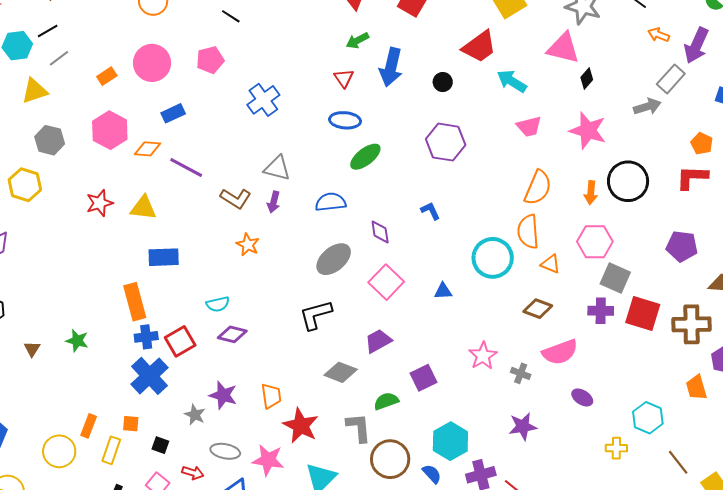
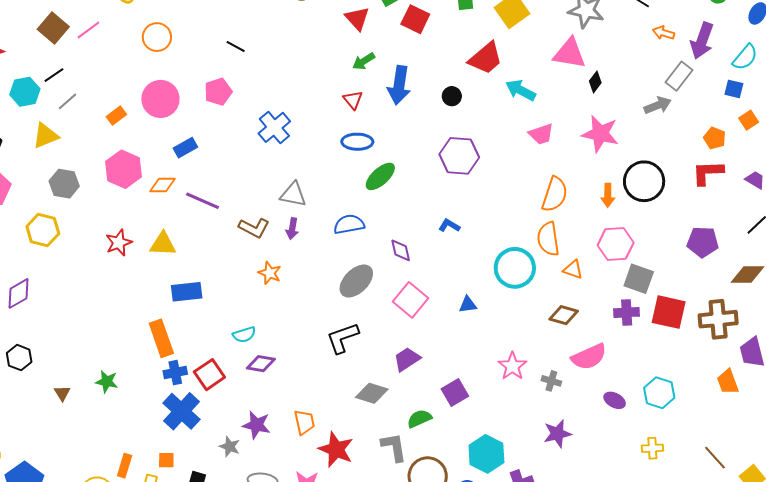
blue L-shape: (430, 211) -> (449, 226), turned -30
cyan hexagon: (648, 418) -> (659, 393), moved

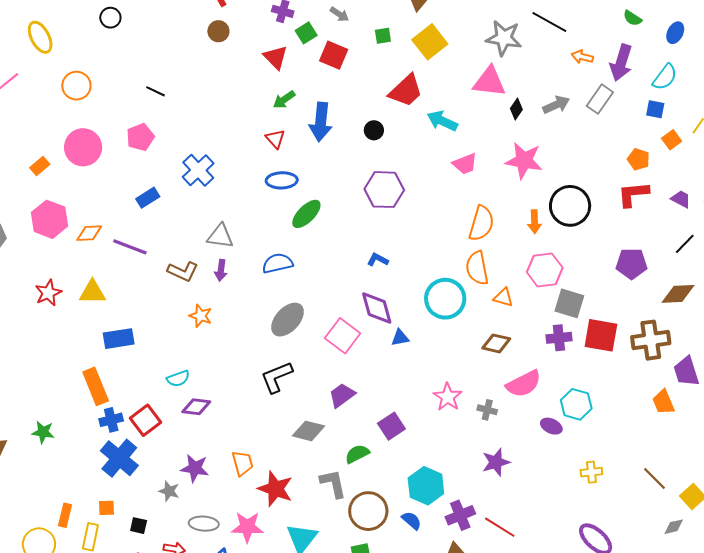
gray arrow: (658, 105) -> (556, 105), moved
blue rectangle: (185, 148) -> (148, 198), moved
purple diamond: (401, 250) -> (377, 308), moved, size x1.5
cyan hexagon: (659, 393) -> (576, 404), moved

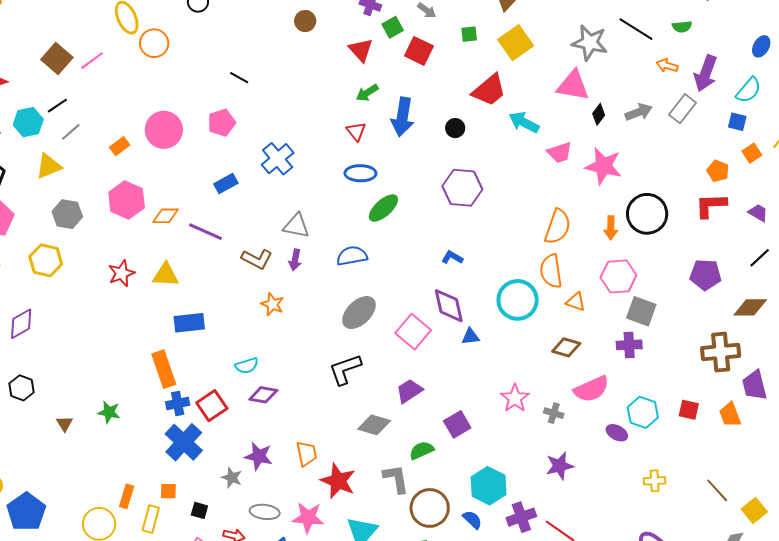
green semicircle: (632, 18) -> (682, 27), moved, turned -42
orange circle: (76, 86) -> (154, 43), moved
pink trapezoid: (465, 164) -> (560, 152), moved
red square: (601, 335) -> (689, 410), moved, size x0.6

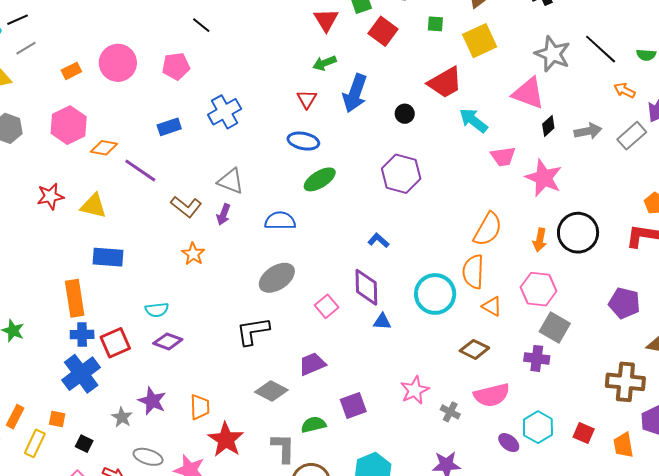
pink square: (413, 332) -> (327, 306), size x0.7

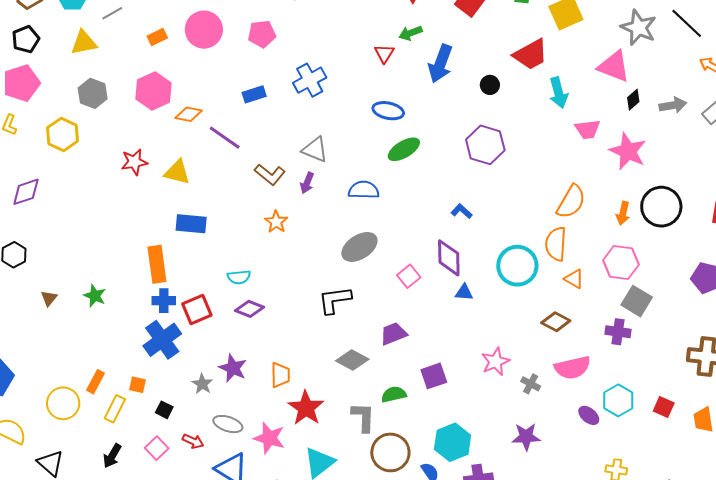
red triangle: (307, 99) -> (384, 54), moved
cyan arrow: (473, 120) -> (558, 93), turned -144

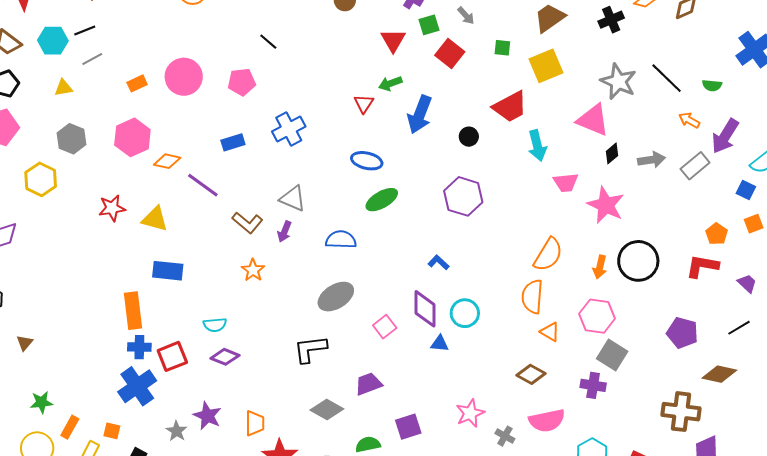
yellow triangle: (84, 43) -> (63, 88), size x0.7
cyan circle: (517, 266) -> (465, 313), moved, size x0.7
green star: (95, 296) -> (41, 402), moved, turned -30

